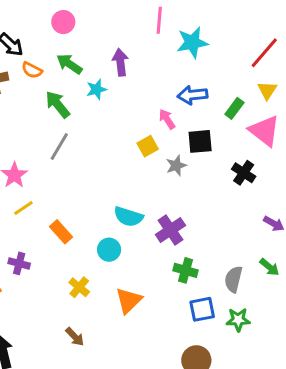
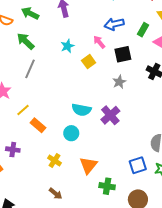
cyan star: (96, 89) -> (67, 46), moved
gray star: (176, 166) -> (119, 82), moved
yellow line: (23, 208) -> (23, 110), moved
green cross: (186, 270) -> (107, 186), moved

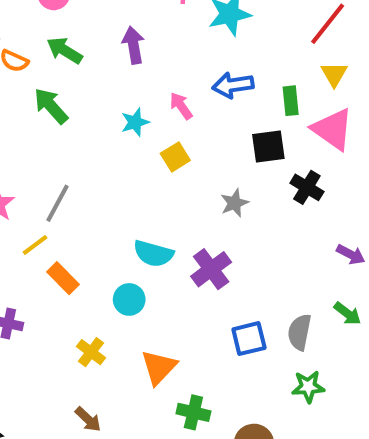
green rectangle: (143, 30) -> (291, 101), turned -40
pink arrow: (99, 42) -> (181, 106), moved
black square: (123, 54) -> (268, 146), moved
gray line: (30, 69) -> (57, 203), moved
blue square: (138, 165) -> (249, 339), moved

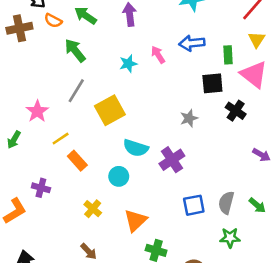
yellow square: (175, 157) -> (110, 110), moved, size x1.6
gray line: (57, 203) -> (76, 91), moved
green arrow: (347, 314) -> (257, 205), moved

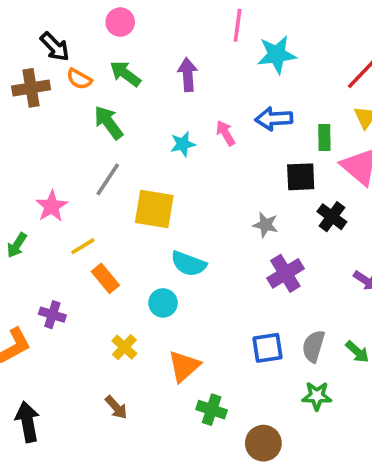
yellow square: (110, 110) -> (154, 209), turned 36
gray star: (189, 118) -> (266, 225), turned 30
purple cross: (172, 160) -> (285, 273), moved

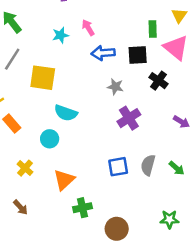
blue arrow: (274, 119) -> (103, 53), moved
green star: (317, 396) -> (169, 219), moved
green cross: (212, 410) -> (83, 208), turned -30

